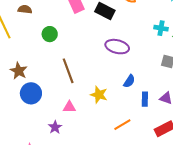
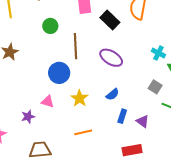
brown line: (68, 71) -> (75, 46), moved
blue circle: (31, 93) -> (59, 73), moved
orange line: (122, 125) -> (83, 132), moved

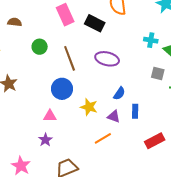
pink triangle: (48, 101) -> (50, 116), moved
purple triangle: (143, 121) -> (114, 116), moved

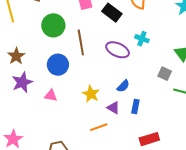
cyan cross: (151, 40) -> (142, 39), moved
green circle: (40, 47) -> (53, 25), size x1.5
blue circle: (62, 89) -> (58, 65), moved
purple star: (45, 140) -> (22, 82), moved, size x1.5

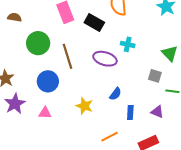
purple triangle: (113, 108) -> (157, 112), moved
orange line: (99, 127) -> (110, 137), moved

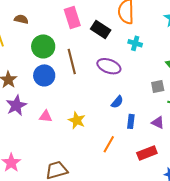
cyan cross: (128, 44) -> (135, 43), moved
gray square: (155, 76) -> (158, 87), turned -32
blue circle: (48, 81) -> (44, 75), moved
yellow star: (84, 106) -> (77, 120), moved
orange line: (110, 137) -> (109, 144), turned -36

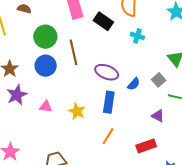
purple ellipse: (109, 66) -> (107, 72), moved
gray square: (158, 87) -> (159, 80), turned -32
blue semicircle: (117, 102) -> (134, 84), moved
blue rectangle: (131, 121) -> (109, 102), moved, size x1.5

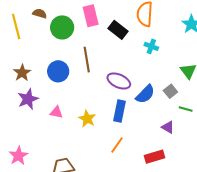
green circle: (45, 37) -> (62, 27), moved
blue semicircle: (134, 84) -> (145, 94), size x1.5

